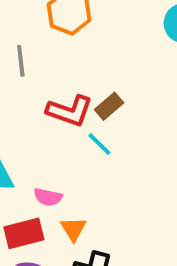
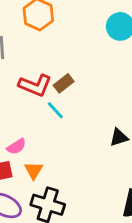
pink semicircle: (48, 197) -> (16, 146), turned -48

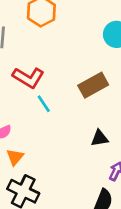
brown rectangle: (64, 83) -> (93, 85), moved, size x1.5

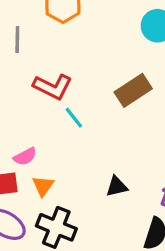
black triangle: (100, 138) -> (117, 186), moved

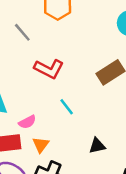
gray line: (17, 39) -> (22, 32), turned -42
cyan line: (74, 118) -> (67, 107), moved

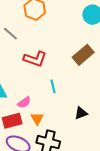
cyan line: (67, 107) -> (53, 86), turned 32

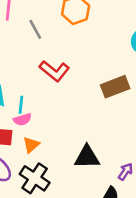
cyan line: (53, 86) -> (21, 105), moved
black triangle: (81, 113) -> (87, 157), size x1.5

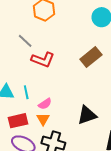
gray line: (35, 29) -> (25, 41), moved
pink semicircle: (22, 119) -> (45, 104), moved

